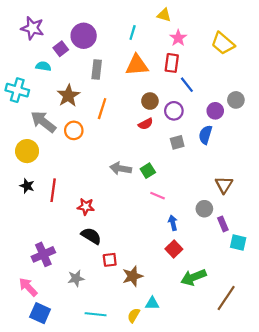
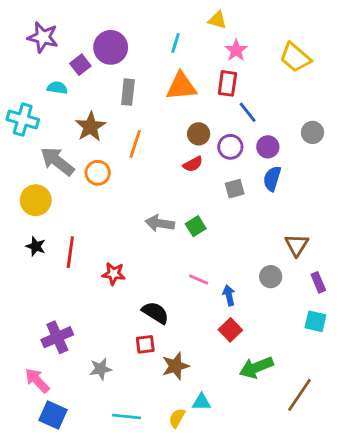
purple circle: (215, 111) -> (268, 147), moved
pink line: (158, 196) -> (199, 280), moved
purple rectangle: (223, 224) -> (318, 282), moved
black semicircle: (91, 236) -> (155, 313), moved

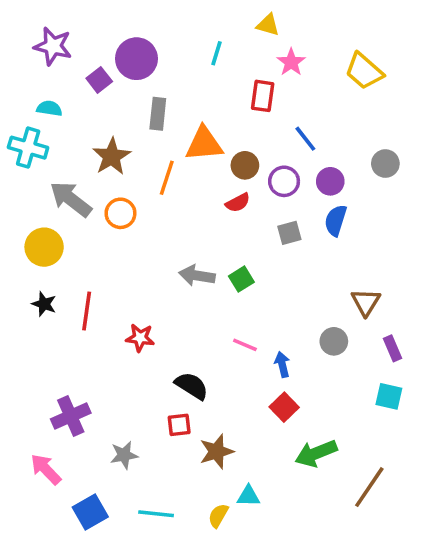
red rectangle: (227, 83) -> (263, 96), moved
orange triangle: (181, 86) -> (204, 144), moved
cyan semicircle: (57, 88) -> (49, 108), moved
blue square: (53, 415) -> (90, 512), moved, turned 36

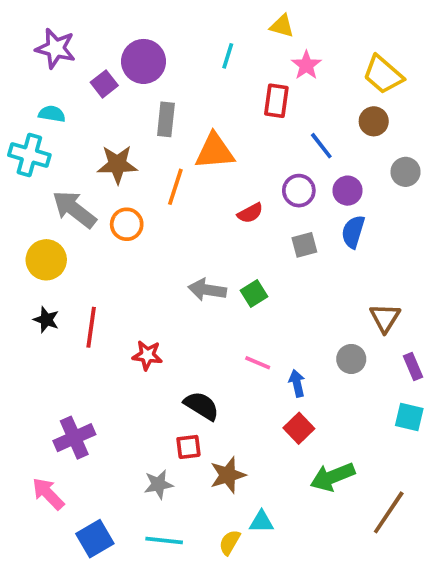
brown star: (112, 156) -> (117, 164), turned 30
brown circle: (245, 165) -> (374, 121), moved
gray star: (124, 455) -> (159, 484), moved

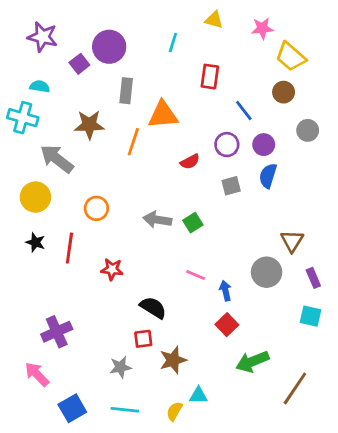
pink star: (306, 65) -> (262, 28), moved, turned 30
orange circle: (127, 224) -> (96, 208), moved
gray circle: (351, 359) -> (267, 272), size x1.4

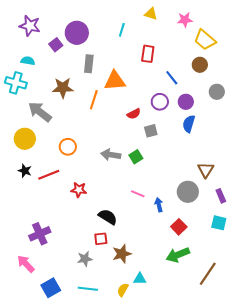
gray square: (231, 186) -> (151, 131), moved
red line: (69, 248) -> (49, 175), turned 60
red square: (227, 325) -> (179, 227), moved

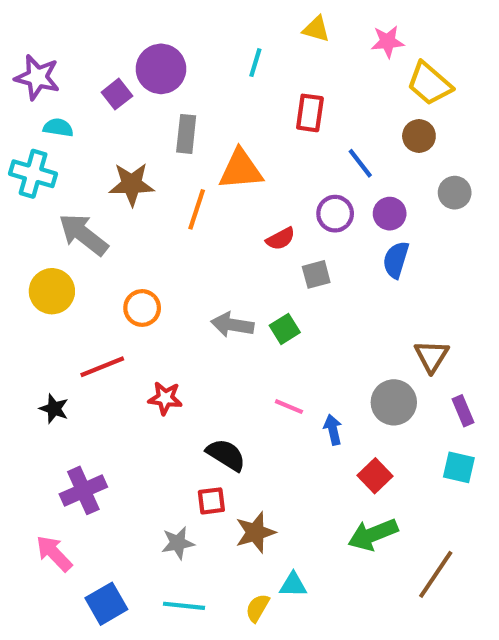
purple star: (30, 26) -> (37, 77), moved
black star: (25, 171) -> (54, 409), moved

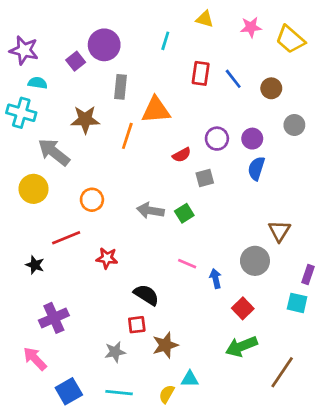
yellow trapezoid: (429, 84) -> (290, 39), moved
blue line: (360, 163) -> (233, 79), moved
purple rectangle: (463, 411) -> (308, 274), moved, turned 42

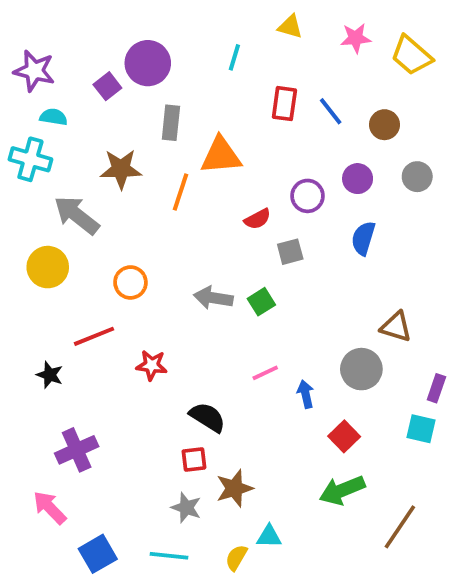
purple circle: (252, 139) -> (358, 179), moved
brown triangle: (279, 231) -> (396, 327), turned -45
pink line: (187, 264) -> (265, 373), turned -48
gray star: (115, 352) -> (186, 508), moved, turned 30

